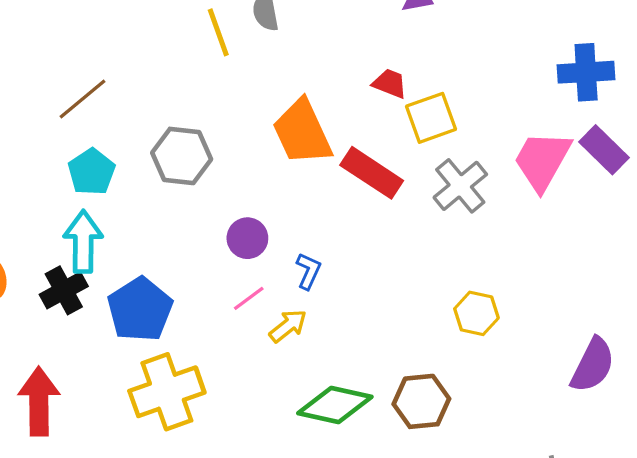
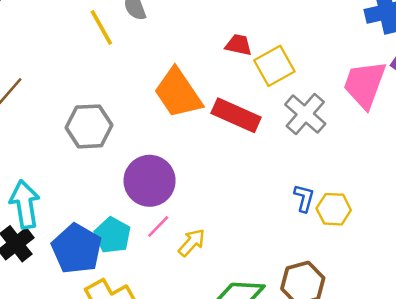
cyan pentagon: (91, 172) -> (112, 235), moved
purple circle: (247, 238) -> (150, 181), size x1.6
blue L-shape: (308, 271) -> (304, 198), moved

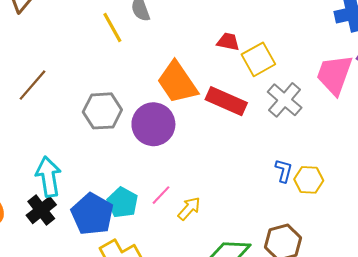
purple circle: (150, 181) -> (153, 124), moved

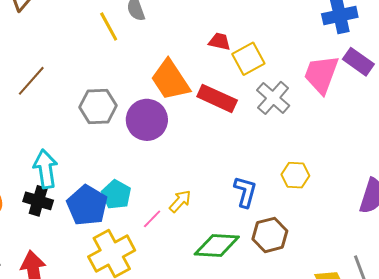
blue L-shape: (284, 171) -> (245, 192), moved, size x1.4
pink line: (161, 195) -> (152, 219), moved
black cross: (41, 210) -> (38, 201), turned -36

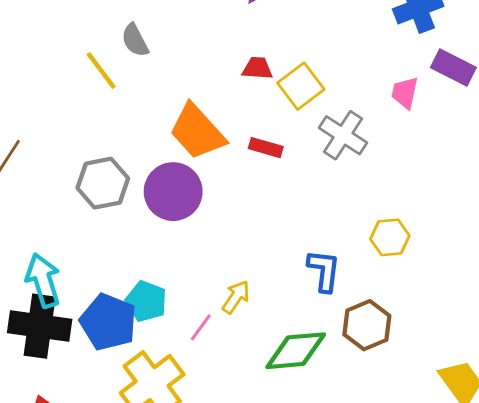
pink trapezoid: (321, 74) -> (405, 93), size x0.6
red rectangle: (217, 98) -> (266, 148), size x0.6
black cross: (38, 201) -> (40, 326), size x1.5

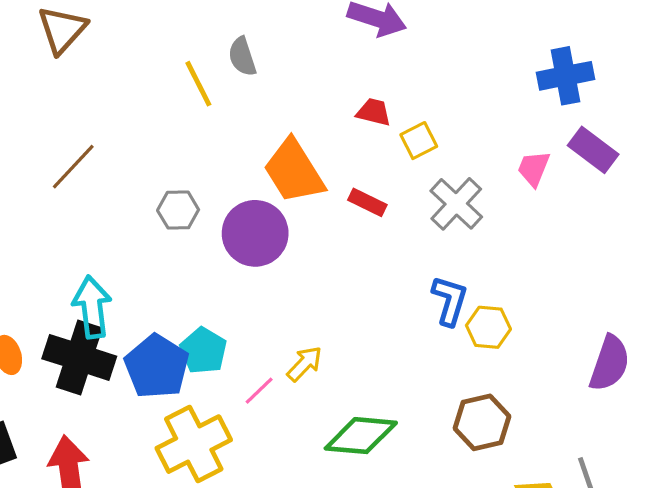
yellow square: (301, 86) -> (419, 141), size x0.7
gray hexagon: (103, 183) -> (178, 210), size x0.7
blue L-shape: (324, 271) -> (450, 301), moved
brown hexagon: (367, 325) -> (482, 422), moved

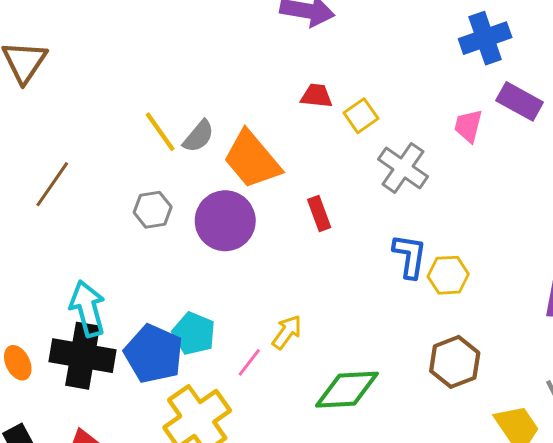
gray semicircle: (242, 57) -> (199, 136), moved, turned -114
yellow line: (198, 84) -> (160, 132), moved
red rectangle: (367, 202) -> (319, 213), moved, turned 52

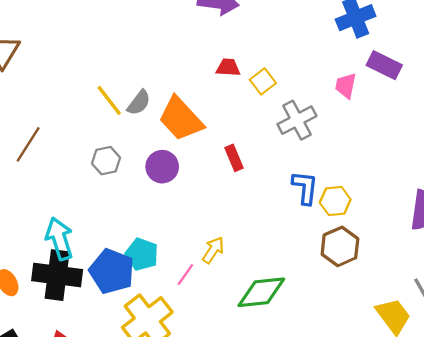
gray cross: (403, 168) -> (297, 120), turned 30
purple circle: (225, 221) -> (162, 167), size x0.7
brown hexagon: (455, 362) -> (340, 246), moved

